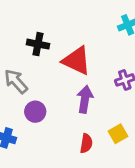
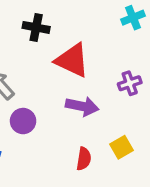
black cross: (38, 44) -> (36, 27), moved
purple arrow: (85, 99) -> (82, 106), turned 92

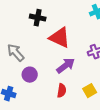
purple arrow: (82, 106) -> (66, 66), turned -48
red semicircle: (84, 159) -> (62, 91), moved

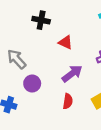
red triangle: (60, 38) -> (66, 42), size x0.6

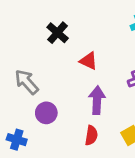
black cross: (41, 20) -> (58, 33), turned 30
purple arrow: (72, 73) -> (97, 100), turned -50

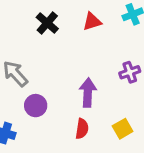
red triangle: (89, 61) -> (92, 22), moved, turned -42

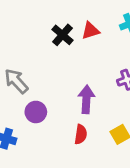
black cross: (47, 23) -> (62, 35), moved

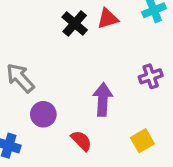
red semicircle: (81, 134) -> (81, 141), moved, turned -54

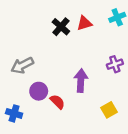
gray arrow: (20, 78) -> (22, 65), turned -75
red semicircle: (81, 141) -> (57, 102), moved

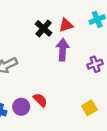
purple arrow: (81, 81) -> (63, 50), moved
purple circle: (39, 91) -> (21, 107), moved

